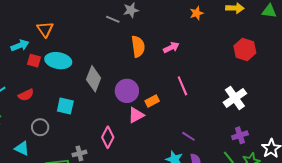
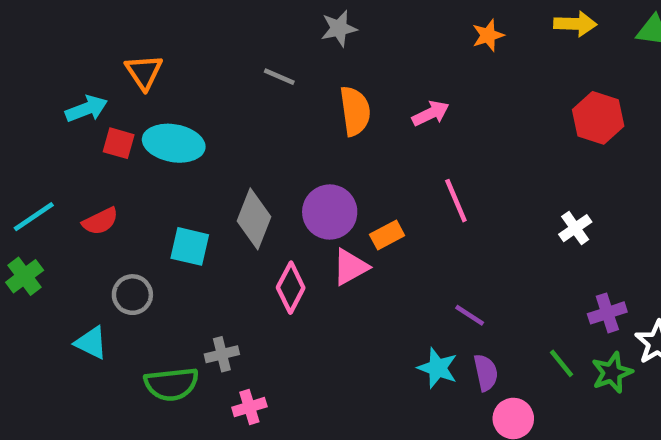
gray line: (113, 19) -> (279, 77), moved
gray diamond: (94, 79) -> (254, 219), moved
white cross: (235, 98) -> (575, 228), size x0.6
purple cross: (240, 135) -> (607, 313), moved
pink diamond: (108, 137) -> (291, 288), moved

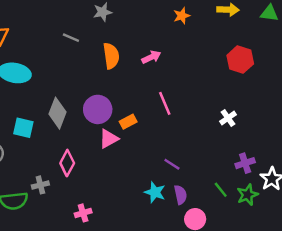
pink diamond: (291, 288) -> (67, 163), moved
pink cross: (249, 407) -> (83, 213), moved

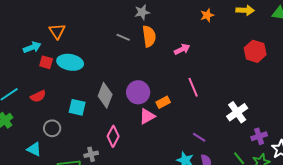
gray line: (71, 38) -> (123, 37), moved
orange semicircle: (111, 56) -> (149, 36), moved
white cross: (228, 118) -> (237, 112), moved, size x1.5

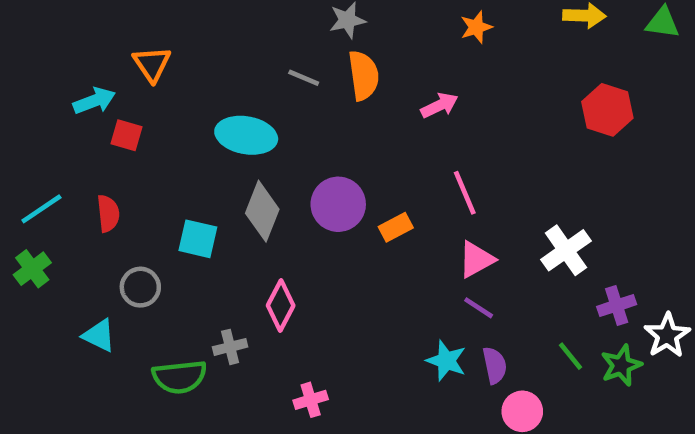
orange star: (207, 15) -> (476, 27), moved
cyan ellipse: (70, 62) -> (246, 135), moved
red semicircle: (38, 96) -> (108, 213), turned -70
pink triangle: (147, 116) -> (476, 259), moved

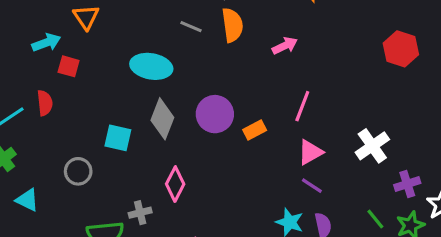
pink line: (465, 193) -> (302, 106), turned 44
red semicircle: (108, 213) -> (45, 103), moved
cyan triangle: (99, 335) -> (27, 200), moved

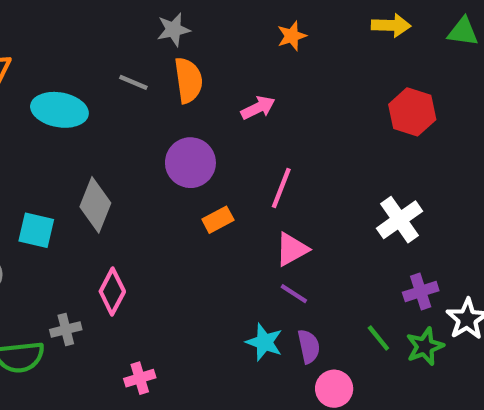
cyan ellipse: (151, 66) -> (59, 110), moved
purple circle: (215, 114) -> (190, 163), moved
white cross: (372, 146) -> (400, 220), moved

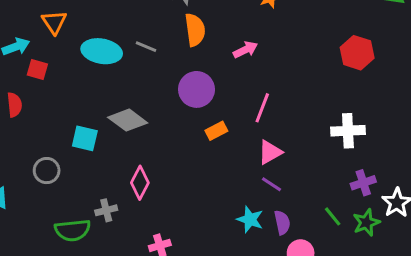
gray line: (133, 82) -> (146, 47), moved
gray diamond: (95, 205) -> (128, 120), turned -75
white cross: (400, 220) -> (348, 131), turned 32

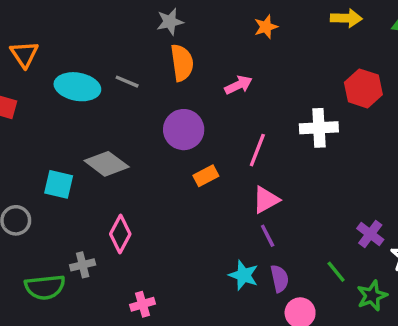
white cross: (348, 131) -> (319, 128), moved
purple cross: (363, 183) -> (370, 234), turned -35
purple line: (271, 184) -> (268, 236), turned 30
green star: (366, 223) -> (372, 296), moved

